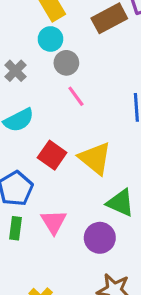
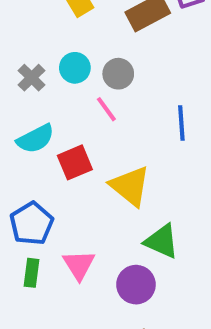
cyan circle: (50, 39) -> (75, 68), moved
gray circle: (66, 63) -> (118, 74), moved
red square: (52, 155) -> (75, 162), moved, turned 32

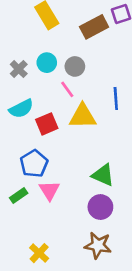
yellow triangle: (130, 186) -> (83, 116), moved, turned -40
blue pentagon: (32, 224) -> (34, 164), moved
green rectangle: (32, 273) -> (19, 196), turned 48
purple circle: (136, 285) -> (100, 207), moved

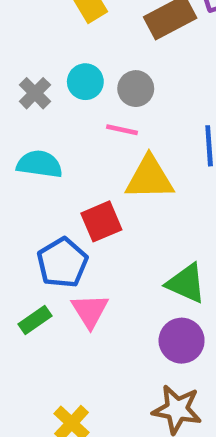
pink line: (67, 89) -> (122, 130), turned -42
cyan semicircle: (21, 109) -> (39, 164), turned -145
red square: (47, 124) -> (101, 221), moved

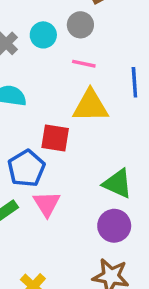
gray circle: (136, 89) -> (80, 25), moved
pink line: (122, 130) -> (84, 64), moved
red square: (101, 221) -> (55, 138), turned 32

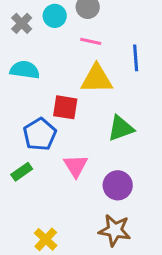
green triangle: (118, 184) -> (121, 128), moved, turned -44
pink triangle: (47, 204) -> (76, 166), moved

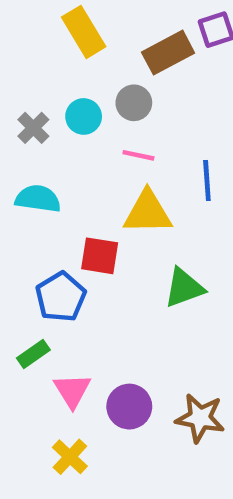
pink triangle: (76, 166) -> (72, 391), moved
purple circle: (118, 185) -> (129, 407), moved
brown star: (115, 230) -> (200, 418), moved

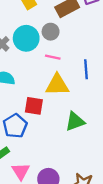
cyan circle: (84, 116) -> (26, 38), size x1.5

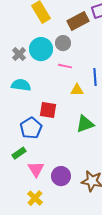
yellow triangle: (57, 85) -> (77, 90), moved, size x0.6

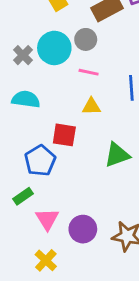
yellow triangle: (77, 90) -> (91, 106), moved

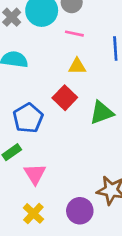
red square: (64, 135) -> (65, 98), moved, turned 35
purple circle: (83, 229) -> (80, 211), moved

